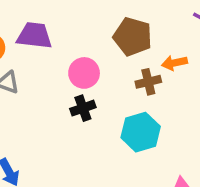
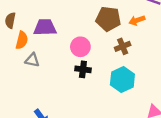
orange arrow: (174, 63) -> (137, 20), moved
black cross: (83, 108) -> (83, 69), turned 35

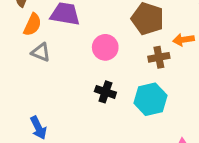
orange arrow: (137, 20) -> (183, 40), moved
black cross: (83, 69) -> (105, 92), moved

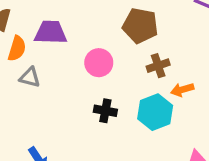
orange arrow: (183, 40) -> (182, 90), moved

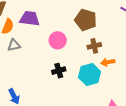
gray triangle: (30, 77) -> (14, 45), turned -32
black cross: (105, 111) -> (59, 71), turned -32

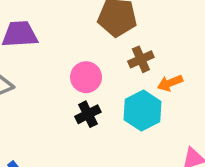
pink circle: (58, 40) -> (86, 77), moved

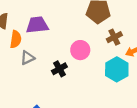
black cross: (88, 114) -> (59, 69), moved

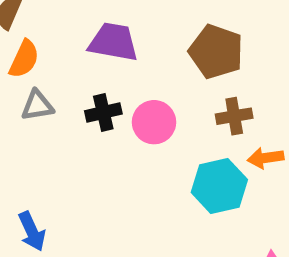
purple trapezoid: (37, 25) -> (113, 42), moved
black cross: (59, 69) -> (103, 112), moved

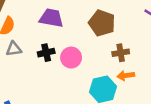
brown cross: (234, 116) -> (121, 53), moved

